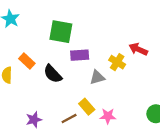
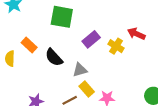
purple rectangle: (80, 55) -> (91, 39), moved, turned -36
gray triangle: (97, 77) -> (80, 70), moved

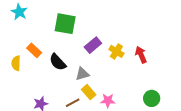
red arrow: (136, 34) -> (141, 55), moved, turned 42

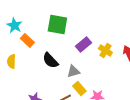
cyan star: (19, 12) -> (14, 25), moved
orange rectangle: (34, 50) -> (27, 40), moved

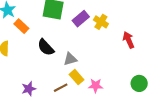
purple rectangle: (83, 44) -> (81, 19), moved
yellow cross: (105, 50) -> (101, 22), moved

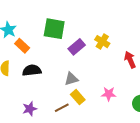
purple rectangle: (81, 19) -> (77, 47), moved
black semicircle: (46, 47) -> (32, 70), moved, turned 126
pink star: (96, 86) -> (109, 94), moved

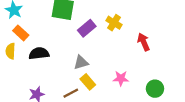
orange rectangle: (22, 46) -> (21, 33), moved

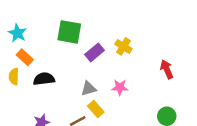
red arrow: (144, 42) -> (167, 69), moved
pink star: (121, 78) -> (120, 87), moved

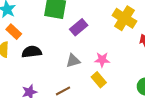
yellow cross: (123, 46) -> (124, 18), moved, size x1.5
yellow rectangle: (96, 109) -> (99, 80), moved

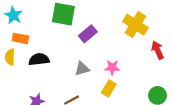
orange rectangle: (14, 32) -> (20, 38), turned -32
yellow rectangle: (99, 80) -> (109, 88), turned 72

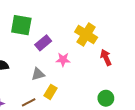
pink star: (112, 68) -> (63, 60), moved
yellow rectangle: (109, 88) -> (51, 92), moved

